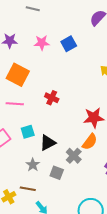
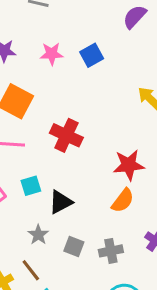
red cross: (52, 98) -> (66, 135), size x1.5
gray cross: (74, 156) -> (111, 251), moved, turned 35
brown line: (28, 189) -> (31, 270), turned 42

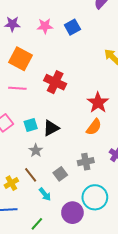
red star: (129, 165) -> (98, 103), turned -30
cyan square: (31, 186) -> (31, 125), moved
gray square: (74, 247) -> (60, 174), moved, turned 32

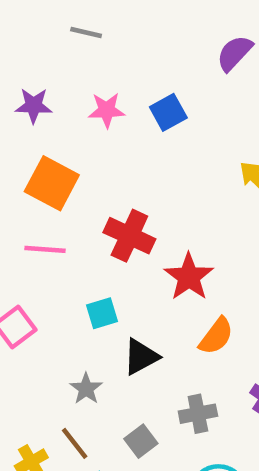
red star: (98, 103) -> (189, 277), moved
cyan square: (31, 125) -> (102, 313), moved
black triangle: (51, 128) -> (141, 357), moved

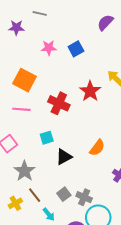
purple star: (34, 106) -> (16, 28), moved
red star: (189, 277) -> (90, 91), moved
gray star: (86, 389) -> (24, 171), moved, size x1.5
gray cross: (198, 414) -> (84, 197), moved, turned 35

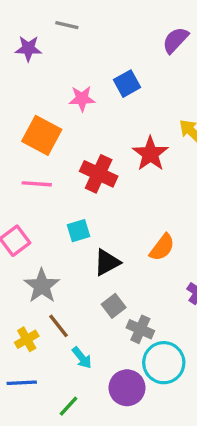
pink star: (49, 48) -> (82, 99), moved
gray square: (64, 194) -> (114, 306), moved

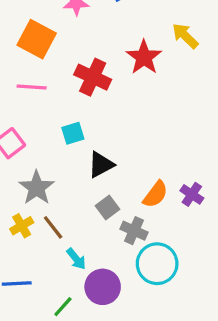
orange semicircle: (162, 247) -> (155, 194), moved
yellow cross: (27, 339) -> (22, 226), moved
purple circle: (127, 388) -> (103, 287), moved

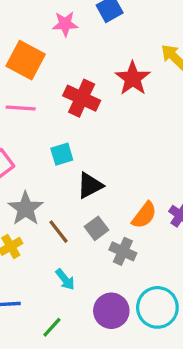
brown line: (53, 227) -> (59, 232), moved
cyan circle: (157, 264) -> (157, 307), moved
purple circle: (103, 287) -> (111, 311), moved

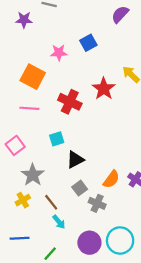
brown line: (59, 232) -> (51, 202), moved

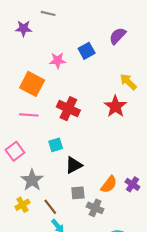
purple semicircle: (120, 14) -> (118, 36), moved
red star: (104, 89) -> (115, 106), moved
gray square: (80, 188) -> (78, 193), turned 32

